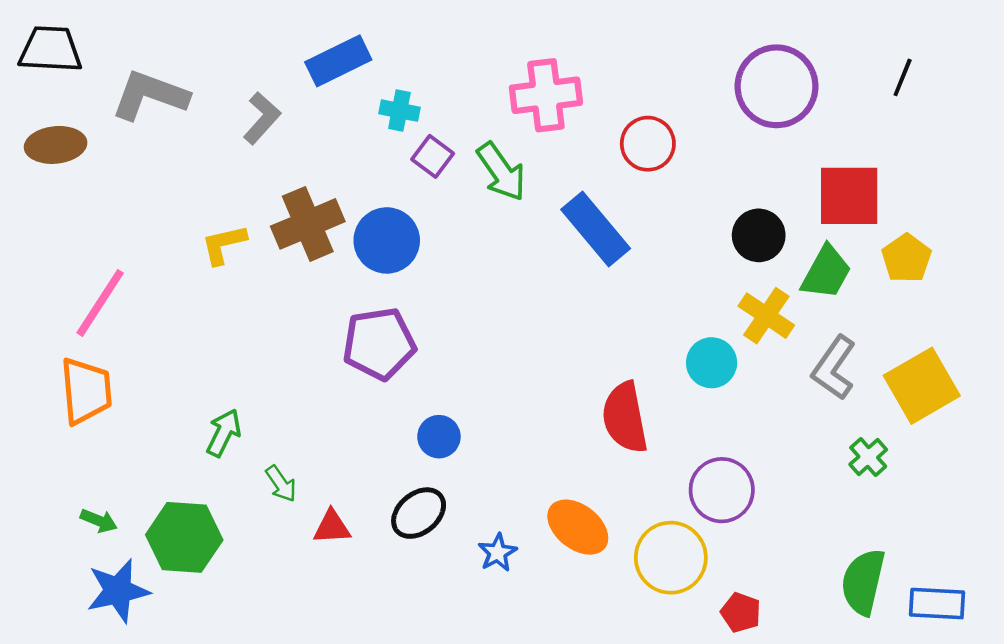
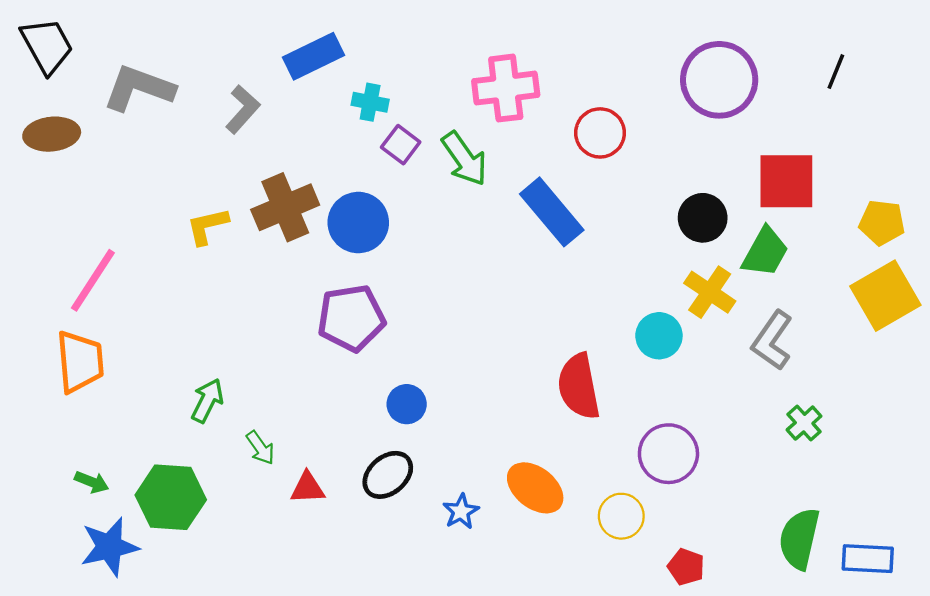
black trapezoid: (50, 49) -> (47, 46), turned 58
yellow pentagon: (906, 258) -> (882, 223), moved, turned -30
yellow square: (922, 386) -> (885, 296), moved
yellow circle: (671, 558) -> (621, 516), size x0.7

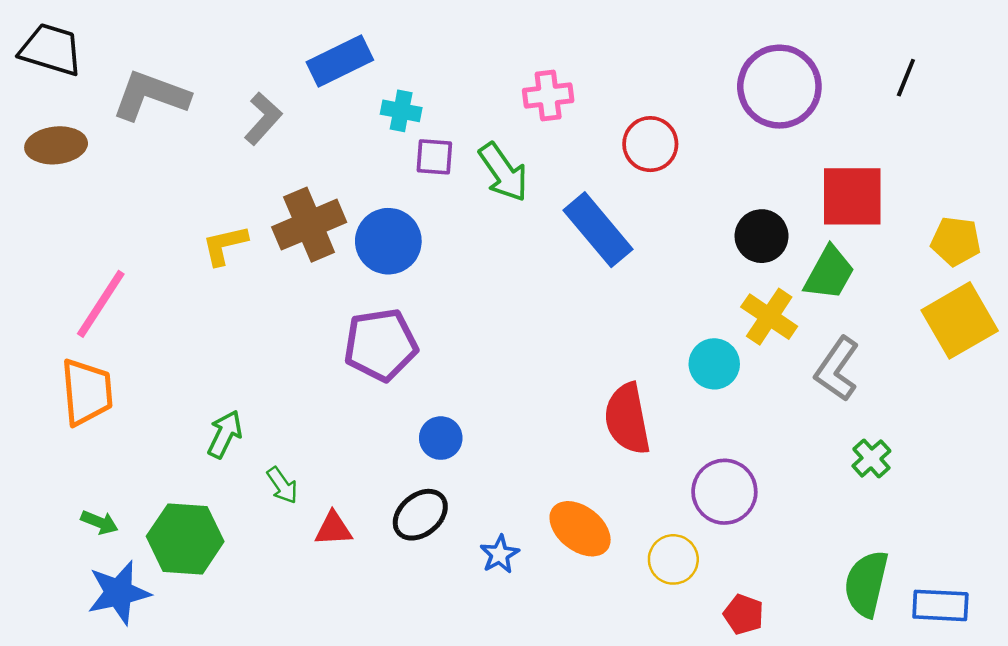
black trapezoid: (47, 46) -> (51, 50), turned -44
pink cross: (506, 88) -> (548, 96), size x0.7
purple square: (401, 145) -> (434, 157), turned -33

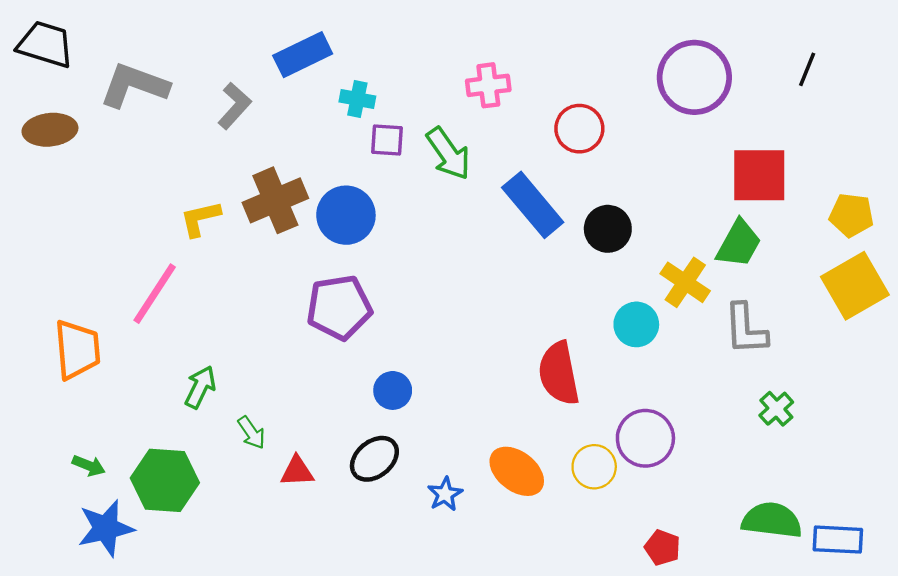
black circle: (762, 236) -> (608, 229), moved
pink line: (101, 304) -> (155, 294), moved
gray L-shape: (837, 369) -> (746, 329), turned -38
yellow circle: (673, 559) -> (594, 467), moved
green semicircle: (866, 584) -> (772, 520), turned 84

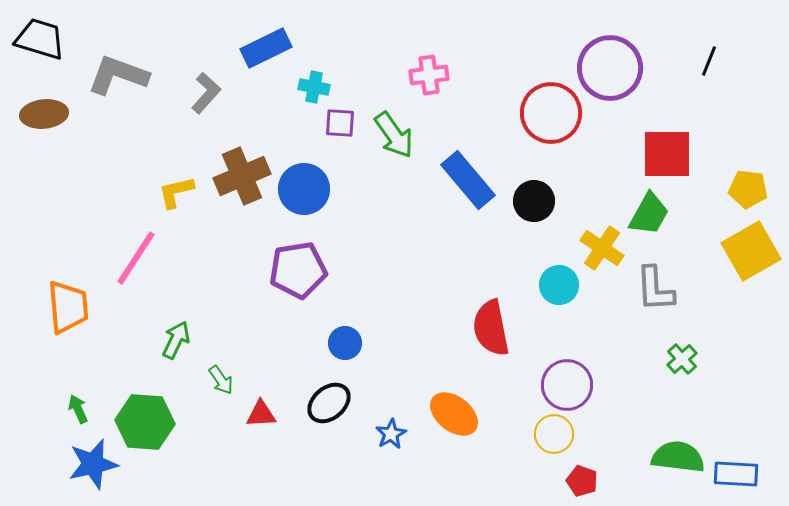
red circle: (579, 129) -> (551, 113), moved, size x1.4
green arrow: (89, 466) -> (78, 409), turned -136
yellow circle: (594, 467) -> (554, 434), moved

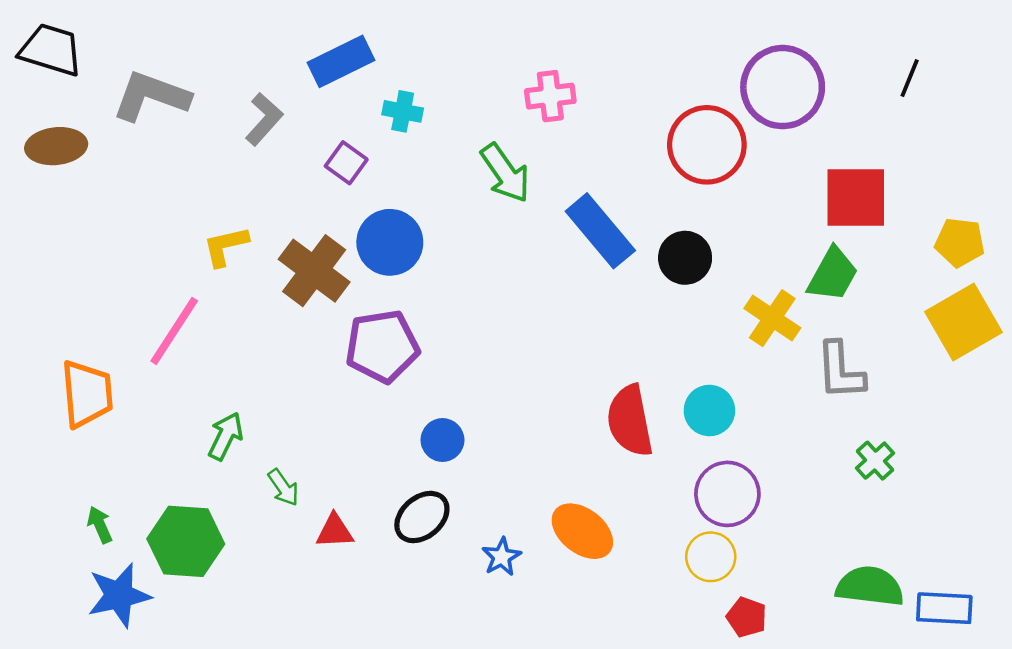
purple square: (340, 123) -> (346, 163), moved, turned 32
brown cross: (242, 176) -> (314, 271), moved, turned -30
cyan circle: (559, 285) -> (709, 410), moved

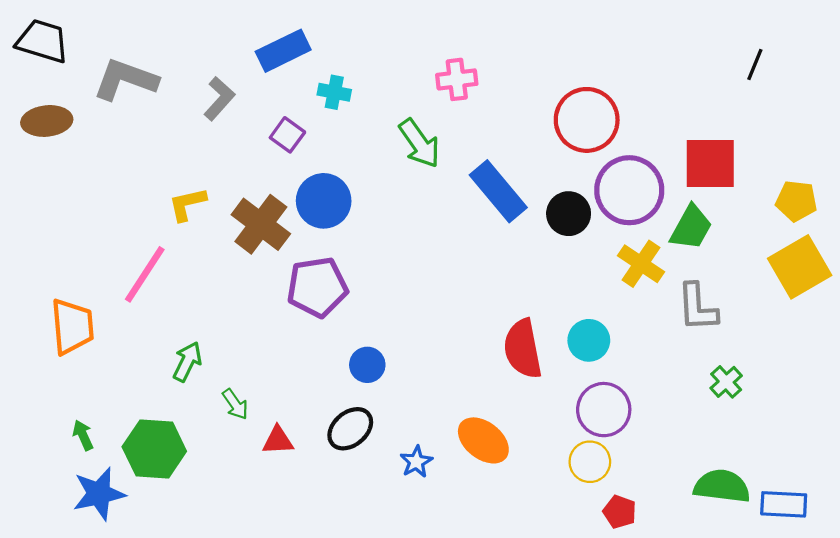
purple circle: (783, 87) -> (629, 190), moved

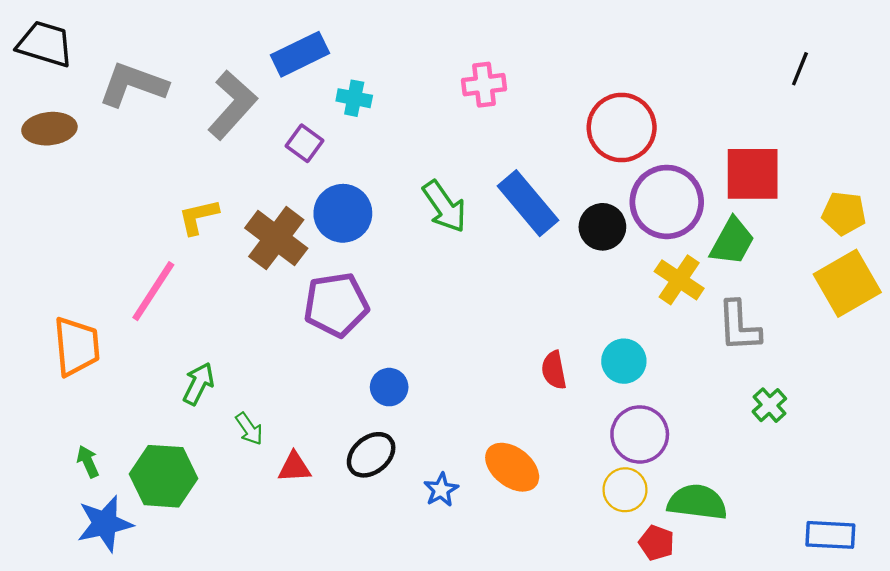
gray L-shape: (219, 99) -> (232, 105), size x1.5
green arrow: (419, 143) -> (444, 207), moved
red semicircle: (523, 349) -> (554, 370), size x0.6
green semicircle: (722, 486) -> (697, 502), moved

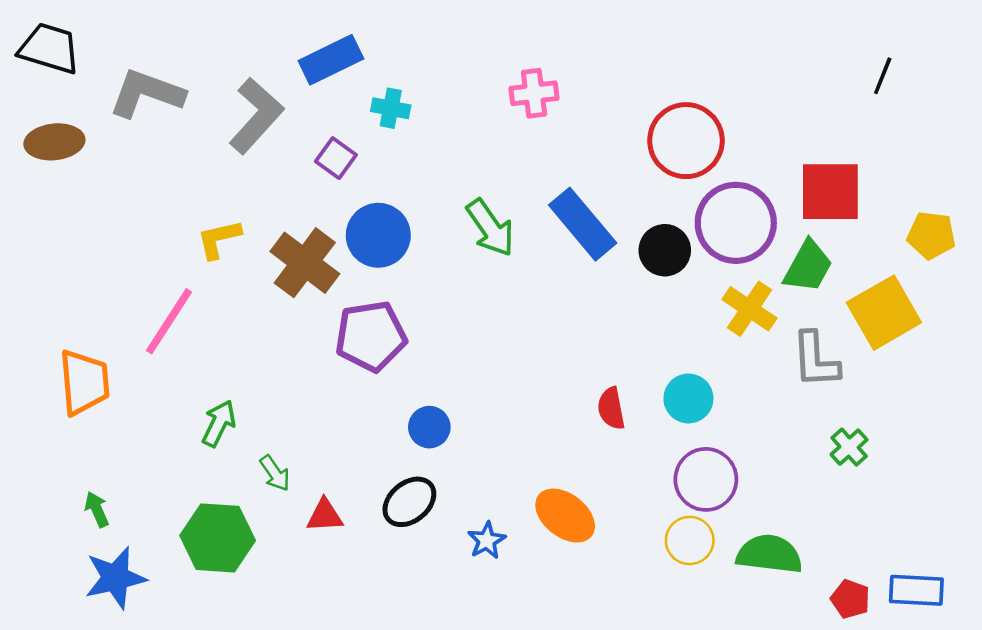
yellow square: (847, 283) -> (884, 313), moved
green hexagon: (163, 476) -> (218, 538), moved
red pentagon: (657, 543) -> (850, 599), moved

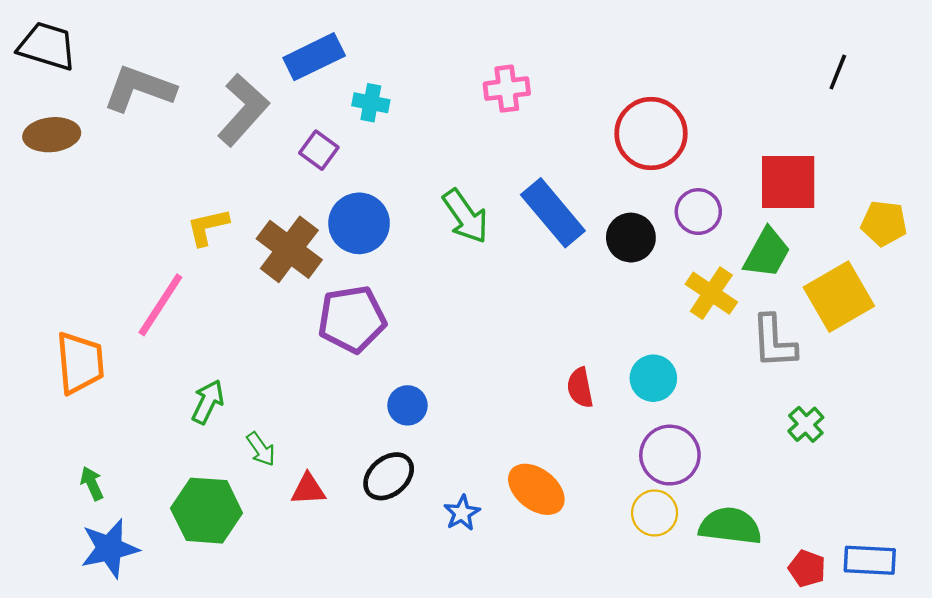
purple circle: (736, 223) -> (698, 212), size x0.6

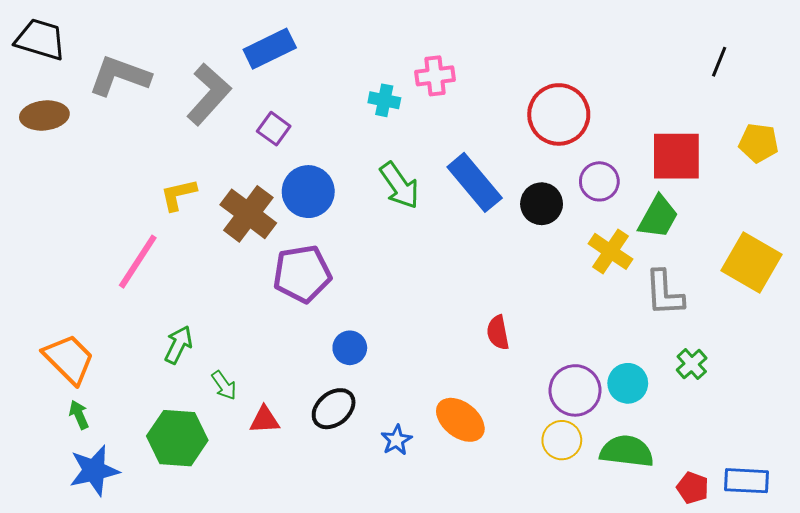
cyan cross: (371, 103) -> (384, 100), moved
yellow pentagon: (884, 223) -> (759, 143), moved
yellow square: (839, 297) -> (752, 263), moved, turned -30
orange trapezoid: (80, 363) -> (69, 359), moved, turned -40
cyan circle: (653, 378) -> (628, 383), moved

